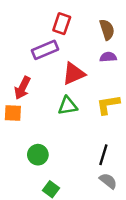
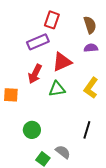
red arrow: (22, 88) -> (35, 74), moved
yellow L-shape: (108, 105) -> (91, 88), turned -45
gray semicircle: (108, 181) -> (63, 152), moved

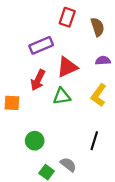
red rectangle: (52, 20) -> (67, 17), moved
purple semicircle: (91, 48) -> (103, 61), moved

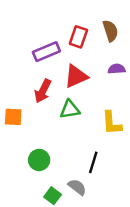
red rectangle: (67, 17) -> (78, 37), moved
yellow L-shape: (99, 95) -> (112, 123), moved, turned -40
black line: (94, 141) -> (93, 162), moved

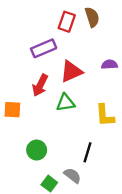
brown semicircle: (110, 31) -> (92, 17), moved
red rectangle: (78, 37) -> (67, 22), moved

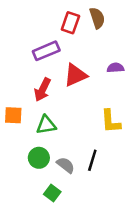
green triangle: (66, 103) -> (46, 125), moved
gray semicircle: (72, 175) -> (66, 165), moved

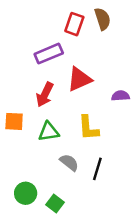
purple semicircle: (115, 68) -> (120, 96), moved
yellow L-shape: (111, 121) -> (88, 128), moved
green circle: (39, 158) -> (26, 193), moved
gray semicircle: (66, 165) -> (69, 162), moved

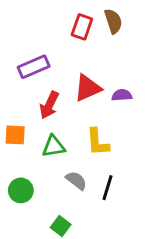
purple rectangle: (49, 54) -> (34, 67), moved
purple semicircle: (120, 96) -> (122, 95), moved
green circle: (26, 193) -> (21, 190), moved

